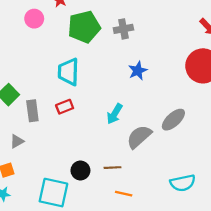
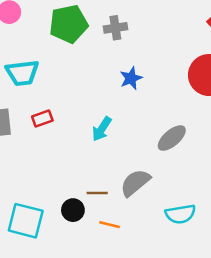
cyan trapezoid: (68, 72) -> (22, 73), moved, turned -100
gray semicircle: (139, 137) -> (135, 183), moved
black circle: (80, 170) -> (73, 210), moved

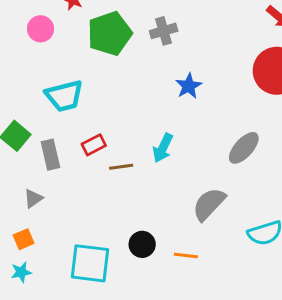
brown line: (97, 193) -> (121, 167), moved

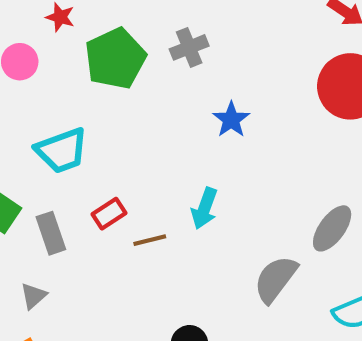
gray ellipse: (244, 148) -> (332, 228), moved

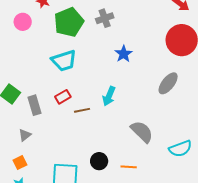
cyan trapezoid: (62, 151) -> (64, 61), moved
gray ellipse: (332, 228) -> (168, 83), moved
gray semicircle: (276, 279) -> (142, 132), turned 95

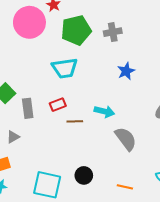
pink circle: (23, 22) -> (29, 22), size x1.8
cyan arrow: (109, 96) -> (104, 111), turned -108
gray semicircle: (142, 132) -> (126, 139), moved
orange line: (129, 167) -> (125, 187), moved

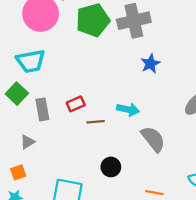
gray cross: (113, 32) -> (134, 21), size x1.6
cyan trapezoid: (65, 68) -> (31, 61), moved
black circle: (84, 175) -> (111, 167), moved

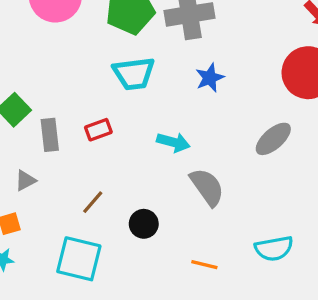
cyan trapezoid: (31, 61) -> (134, 74), moved
brown line: (96, 122) -> (93, 202), moved, turned -48

